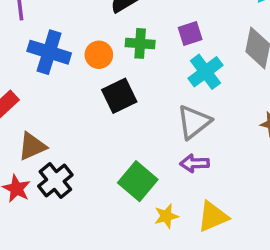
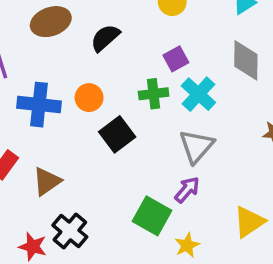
green cross: (140, 43) -> (154, 94), moved
brown triangle: (32, 146) -> (47, 181), moved
purple arrow: (194, 163) -> (187, 190), moved, turned 144
yellow triangle: (213, 216) -> (249, 222), moved

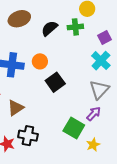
purple square: (176, 59) -> (105, 38), moved
green cross: (154, 94) -> (75, 27), moved
black cross: (70, 231) -> (28, 136), turned -30

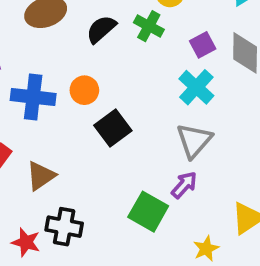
green cross: (75, 27) -> (149, 26), turned 35
yellow star: (93, 145) -> (206, 249), moved

